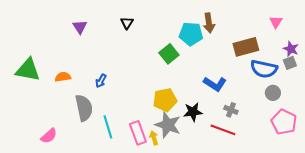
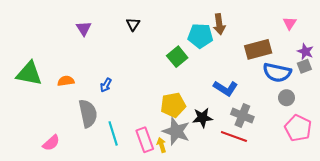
gray cross: (231, 110) -> (242, 116), size x1.5

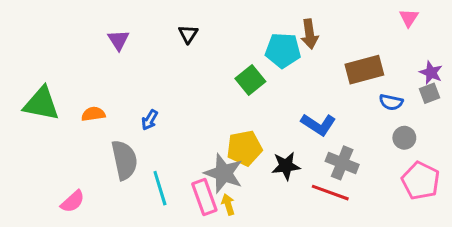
pink triangle: (290, 23) -> (409, 18), moved
blue semicircle: (277, 72) -> (391, 102), size x0.6
gray star: (176, 131) -> (224, 173), moved

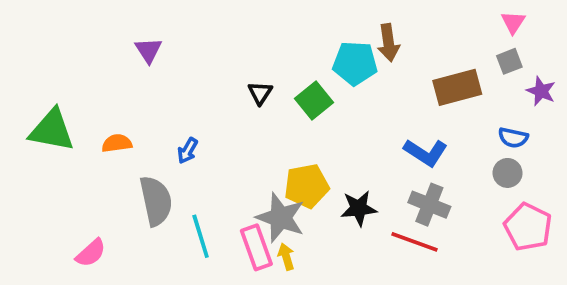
black triangle: (188, 34) -> (260, 93), moved
gray square: (430, 93) -> (509, 61), moved
blue semicircle: (391, 102) -> (513, 138), moved
blue L-shape: (318, 124) -> (426, 152), moved

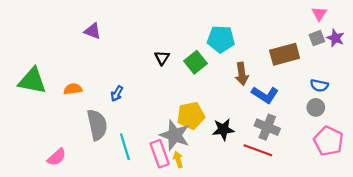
brown arrow: (388, 43) -> (242, 74), moved
purple triangle: (148, 50) -> (93, 31), turned -36
purple star: (541, 91) -> (335, 38), moved

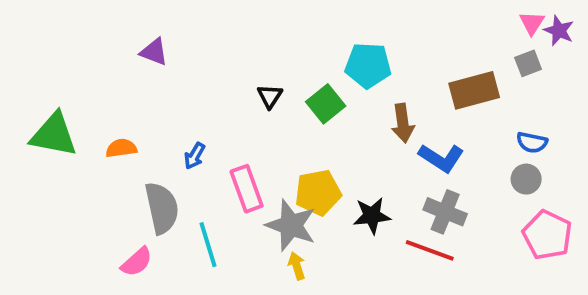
purple star: (335, 38) -> (559, 31), moved
pink rectangle: (160, 154) -> (247, 189), moved
pink semicircle: (57, 157) -> (137, 262), moved

